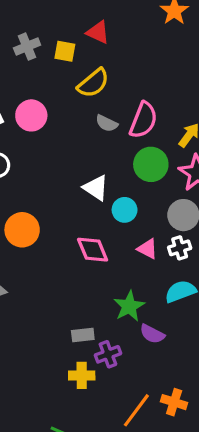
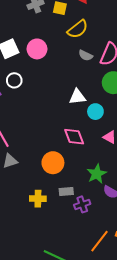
white triangle: (96, 188) -> (77, 97), turned -42
orange circle: (22, 230) -> (53, 163), moved
yellow cross: (82, 375) -> (38, 199), moved

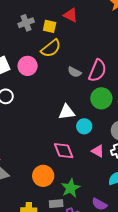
yellow semicircle: (78, 29) -> (51, 48), moved
green star: (97, 174) -> (71, 188), moved

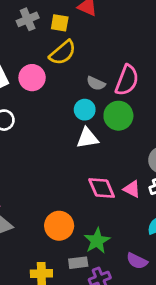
green circle: (101, 98) -> (118, 116), moved
cyan circle: (84, 126) -> (85, 110), moved
pink diamond: (64, 151) -> (102, 188), moved

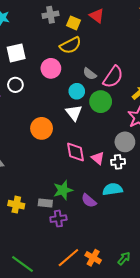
pink circle: (32, 78) -> (51, 68), moved
white triangle: (87, 138) -> (74, 113), turned 48
orange circle: (59, 226) -> (42, 128), moved
purple semicircle: (137, 261) -> (89, 201), moved

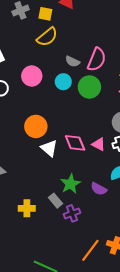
pink circle: (51, 68) -> (32, 76), moved
white triangle: (74, 113) -> (49, 148), moved
gray rectangle: (45, 203) -> (56, 201), turned 56

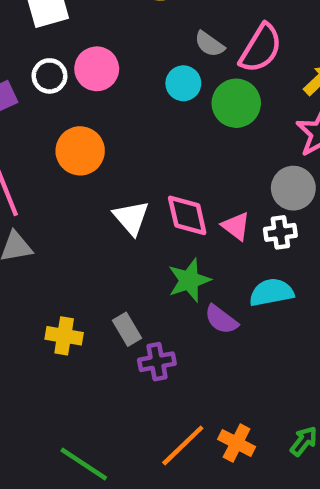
pink circle: (32, 76) -> (97, 69), moved
orange circle: (36, 126) -> (80, 151), moved
green star: (71, 184) -> (189, 280), moved

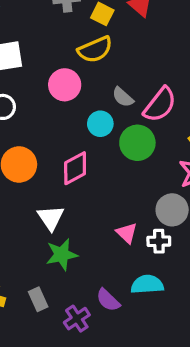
pink circle: (97, 69) -> (65, 85), moved
pink diamond: (187, 215) -> (75, 168), moved, turned 68
green star: (189, 280) -> (62, 255), moved
purple cross: (157, 362) -> (77, 319), moved, turned -30

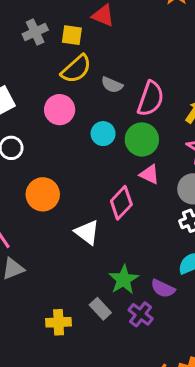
gray semicircle: (123, 97) -> (112, 85), moved
pink diamond: (75, 168) -> (121, 203), moved
pink triangle: (127, 233) -> (149, 174), moved
green star: (62, 255) -> (124, 280), moved

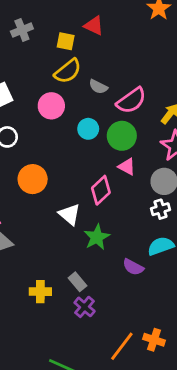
gray cross: (35, 32) -> (22, 30), moved
pink semicircle: (151, 99) -> (131, 101), turned 32
green star: (124, 280) -> (97, 237), moved
purple cross: (141, 314) -> (85, 307), moved

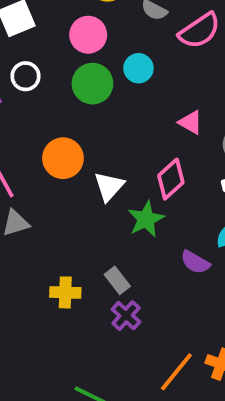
green circle: (122, 136) -> (92, 84), moved
orange circle: (33, 179) -> (63, 158), moved
pink diamond: (101, 190) -> (171, 179), moved
white triangle: (70, 214) -> (109, 186), turned 30

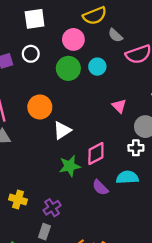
pink diamond: (171, 179) -> (96, 153), moved
green star: (146, 219) -> (70, 166), moved
gray rectangle: (117, 280) -> (44, 232), moved, turned 42
yellow cross: (65, 292) -> (18, 199), moved

